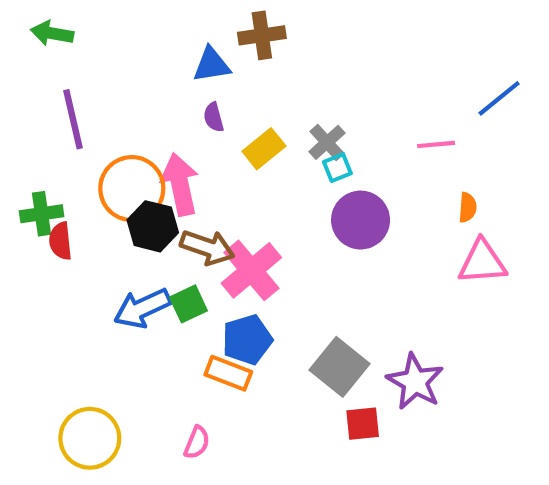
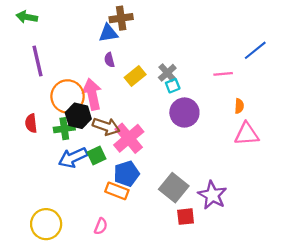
brown cross: (262, 35) -> (121, 18), moved
green cross: (42, 214) -> (64, 129), moved

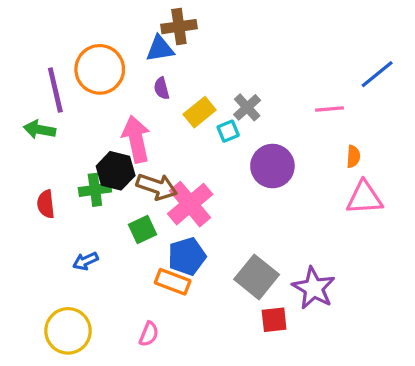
green arrow: (27, 17) -> (39, 130), moved
cyan square: (173, 86) -> (228, 131), moved
orange circle: (68, 96) -> (100, 69), moved
red semicircle: (31, 123) -> (46, 204), moved
blue arrow: (73, 158) -> (85, 261), moved, size x0.6

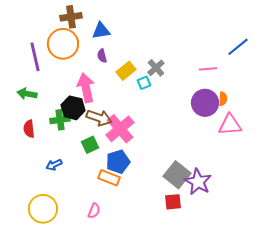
brown cross: (179, 27) -> (71, 17), moved
green arrow: (39, 130) -> (27, 94), moved
purple circle: (272, 166) -> (205, 103), moved
gray square: (257, 277) -> (177, 175), moved

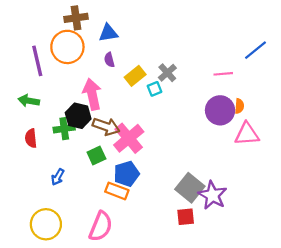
blue arrow: (54, 165) -> (58, 177), turned -35
pink semicircle: (94, 211) -> (101, 226), size x1.8

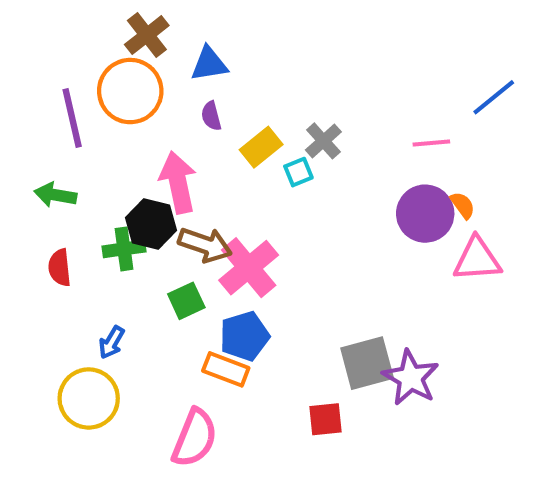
brown cross: (76, 18) -> (147, 35), turned -30
orange semicircle: (239, 106) -> (463, 205), turned -40
gray square: (190, 188) -> (367, 363), turned 36
red square: (186, 217) -> (325, 419), moved
yellow circle: (46, 224) -> (89, 398), moved

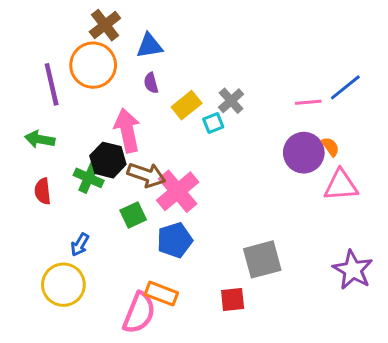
blue line: (494, 97) -> (345, 87), moved
green cross: (124, 249) -> (89, 178), turned 32
orange rectangle: (226, 369) -> (161, 294), moved
purple star: (411, 378) -> (353, 270), moved

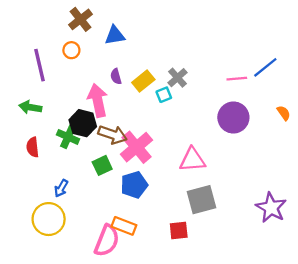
orange circle: (93, 65) -> (71, 50), size x0.5
purple semicircle: (151, 83) -> (116, 76), moved
orange semicircle: (330, 147) -> (284, 113), moved
pink triangle: (341, 185) -> (192, 160), moved

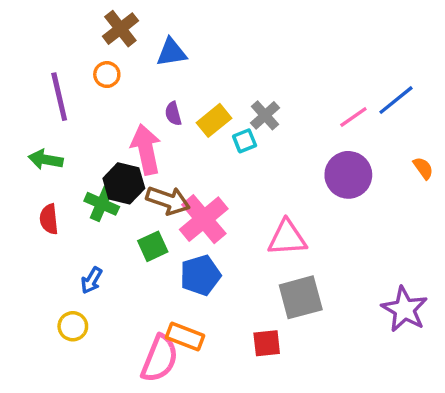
pink line: (237, 79) -> (353, 117), turned -30
yellow circle: (49, 219) -> (73, 326), size x0.6

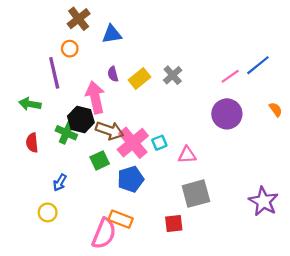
purple line: (59, 97) -> (54, 73), moved
cyan square: (245, 141) -> (159, 143), moved
pink triangle: (287, 238) -> (187, 155), size x0.7

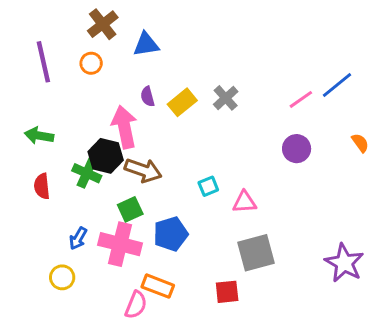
purple line: (54, 73) -> (43, 62), moved
purple circle: (227, 114) -> (297, 149), size x0.7
pink cross: (133, 143) -> (120, 244), moved, turned -36
pink semicircle: (104, 233) -> (136, 305), size x0.7

